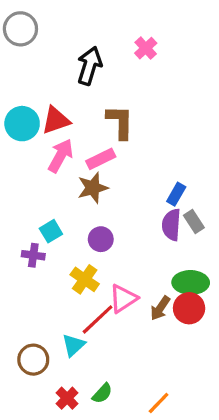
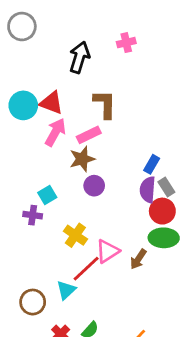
pink cross: (146, 48) -> (126, 43), turned 30
red triangle: (56, 120) -> (51, 103), turned 40
purple circle: (101, 239) -> (94, 186), moved
red circle: (189, 308) -> (162, 211), moved

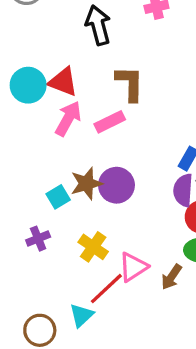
black arrow: (79, 57) -> (98, 25), turned -32
brown star: (82, 159) -> (86, 184), moved
purple circle: (94, 186) -> (116, 185), size x1.4
purple cross: (33, 215) -> (38, 239), moved, turned -30

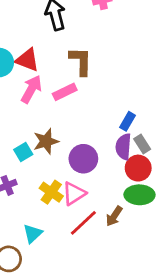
purple circle: (116, 185) -> (83, 159), moved
pink triangle: (133, 267) -> (74, 193), moved
red line: (106, 289) -> (83, 223), moved
cyan triangle: (81, 315) -> (33, 234), moved

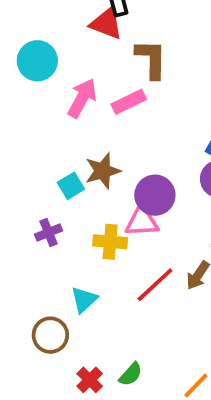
red triangle: (27, 60) -> (106, 23), moved
yellow cross: (51, 192) -> (110, 242), turned -30
pink triangle: (74, 193) -> (142, 221), moved, turned 30

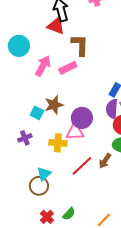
cyan square: (71, 186) -> (37, 113), turned -32
brown circle: (50, 335) -> (39, 186), moved

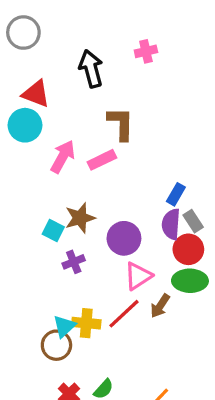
red triangle: (56, 26) -> (36, 94), moved
pink triangle: (75, 132) -> (138, 276), moved, turned -30
purple cross: (25, 138) -> (74, 262), moved
yellow cross: (58, 143) -> (86, 323), moved

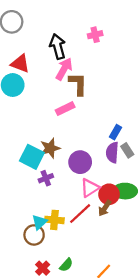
pink arrow: (63, 157) -> (64, 69), moved
cyan square: (53, 230) -> (32, 157), size x1.6
red circle: (188, 249) -> (109, 194), moved

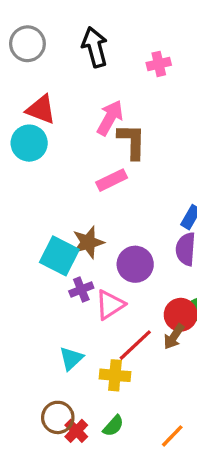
black arrow: (58, 46) -> (95, 47), moved
pink triangle: (90, 188) -> (110, 305), moved
yellow cross: (54, 220) -> (115, 375), moved
brown circle: (34, 235) -> (58, 417), moved

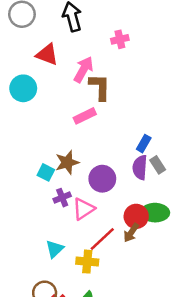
pink cross: (159, 64) -> (120, 39), moved
red triangle: (41, 109) -> (47, 54), moved
cyan square: (59, 256) -> (46, 172), size x0.6

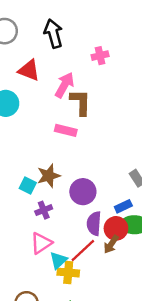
pink rectangle: (85, 116) -> (66, 130), turned 40
blue rectangle: (144, 144) -> (123, 206), moved, turned 35
purple semicircle: (140, 167) -> (94, 224), moved
pink triangle: (83, 209) -> (41, 243), moved
cyan triangle: (55, 249) -> (58, 260), moved

